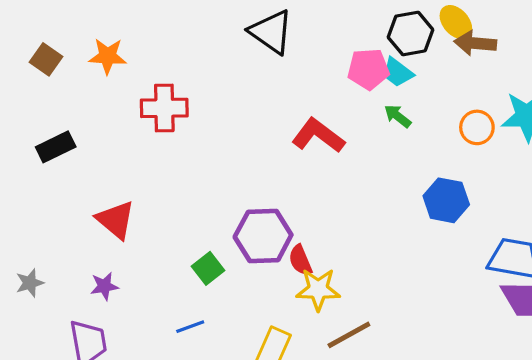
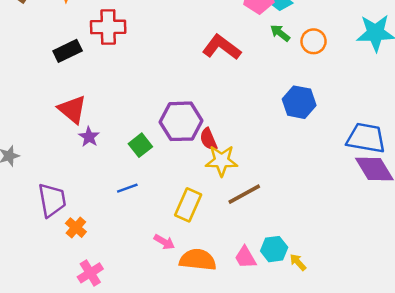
orange circle: (477, 127) -> (313, 41), moved
black rectangle: (56, 147) -> (68, 51), moved
blue hexagon: (446, 200) -> (299, 102), moved
purple star: (104, 286) -> (89, 137), moved, turned -30

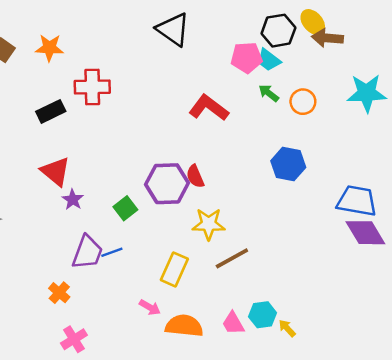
red semicircle: (208, 139) -> (195, 176), moved
purple trapezoid: (52, 200) -> (87, 252), moved, turned 30

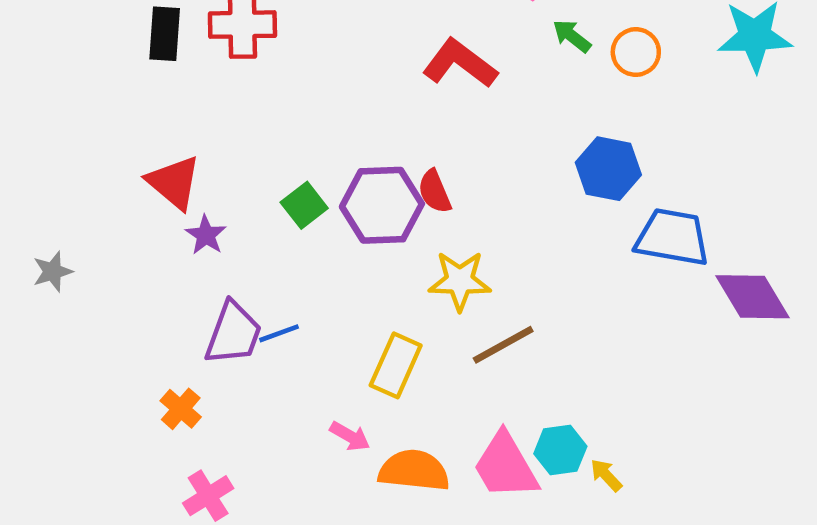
black rectangle: (51, 111) -> (165, 34), moved, turned -60
blue trapezoid: (357, 201) -> (672, 237), moved
green square: (125, 208) -> (304, 205), moved
pink trapezoid: (233, 323) -> (505, 466), size x1.6

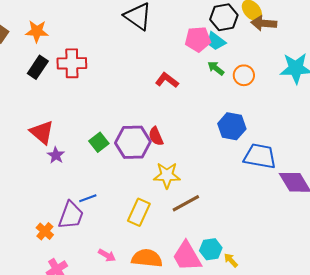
black rectangle: (165, 34) -> (38, 67), turned 30
red L-shape: (460, 63) -> (167, 80), size x0.7
purple trapezoid: (233, 333) -> (71, 215), moved
pink arrow: (350, 436) -> (107, 255), moved

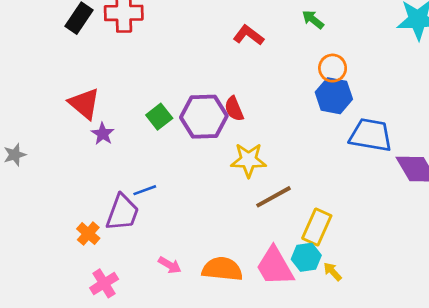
orange circle: (244, 75) -> (333, 68), moved
yellow rectangle: (139, 212) -> (317, 227), moved

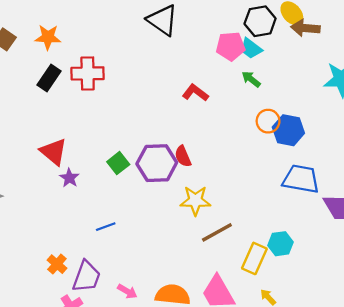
blue hexagon: (334, 96) -> (288, 130), moved
purple trapezoid: (122, 213) -> (86, 277), moved
cyan hexagon: (306, 257) -> (281, 244), moved

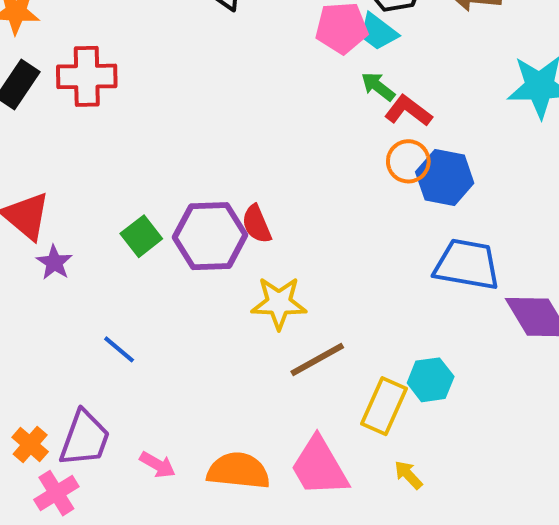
red L-shape: (195, 93) -> (408, 111), moved
blue line: (106, 227) -> (119, 349), turned 60
orange cross: (57, 264) -> (30, 445), moved

